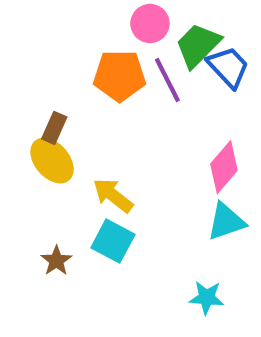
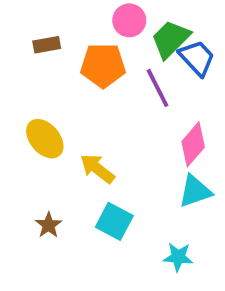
purple line: (167, 80) -> (157, 88), moved
brown rectangle: (54, 128) -> (47, 45), moved, turned 56
cyan square: (113, 241) -> (114, 221), moved

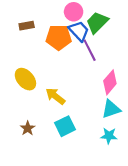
blue trapezoid: (197, 58) -> (79, 31), moved
cyan square: (114, 221) -> (65, 126), turned 36
cyan star: (178, 257) -> (109, 136), moved

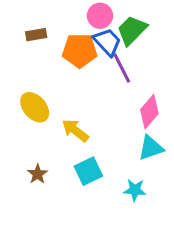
cyan star: (109, 136) -> (135, 190), moved

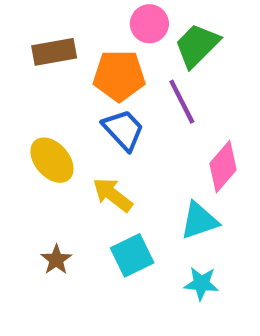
brown rectangle: (36, 35) -> (54, 52), size x1.4
blue trapezoid: (107, 42) -> (123, 130), moved
cyan triangle: (151, 148) -> (199, 221), moved

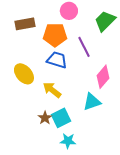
green trapezoid: (197, 45) -> (105, 21), moved
blue trapezoid: (123, 130) -> (57, 60), turned -30
brown star: (56, 260) -> (45, 118), moved
cyan star: (201, 284) -> (68, 141), moved

